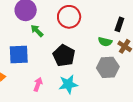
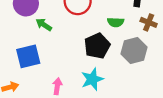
green semicircle: (105, 42) -> (116, 22), moved
black pentagon: (64, 55) -> (97, 46), moved, turned 30

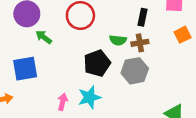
brown cross: (149, 22) -> (140, 43), moved, turned -35
pink arrow: (57, 86) -> (63, 102), moved

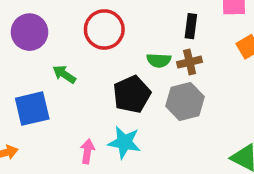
green arrow: (44, 37) -> (64, 74), moved
cyan star: (89, 97) -> (124, 142), turned 30

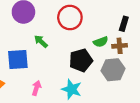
green semicircle: (159, 60) -> (101, 42), turned -32
pink arrow: (87, 151) -> (36, 88), moved

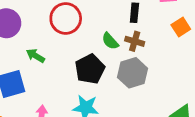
green semicircle: (101, 42) -> (110, 41), turned 80
brown cross: (120, 46) -> (135, 41), turned 32

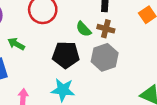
black pentagon: (90, 69) -> (66, 55), turned 30

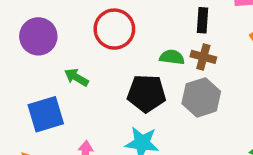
green semicircle: (84, 29) -> (172, 57), turned 140

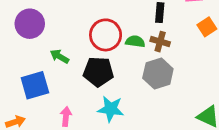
red circle: (114, 29) -> (106, 35), moved
black pentagon: (147, 93) -> (98, 72), moved

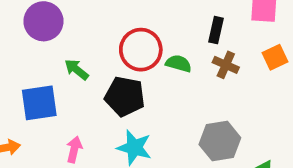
brown cross: (160, 42) -> (226, 65), moved
gray hexagon: (158, 74) -> (220, 141), moved

